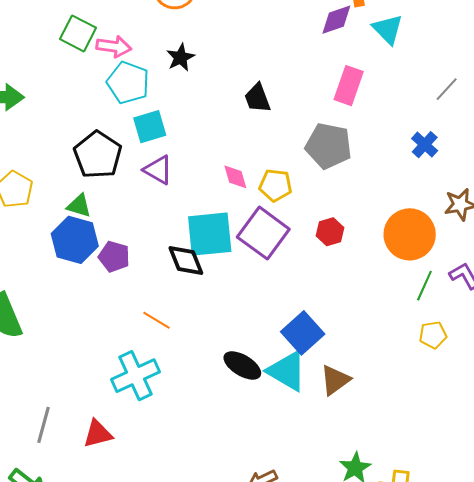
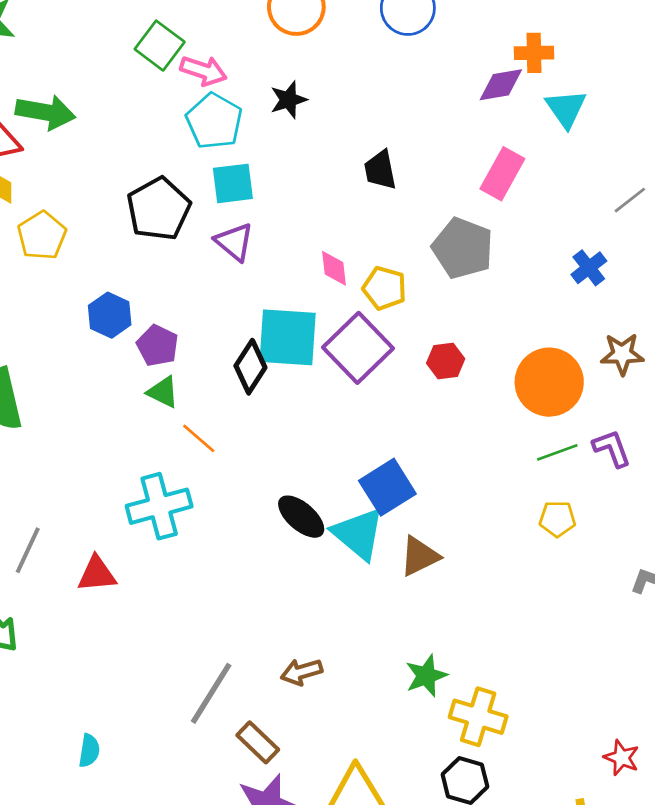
green triangle: (79, 206) -> (163, 392), moved
blue hexagon: (75, 240) -> (110, 315), size x0.7
black diamond: (186, 260) -> (250, 367), turned 45
green line: (424, 286) -> (557, 452), turned 36

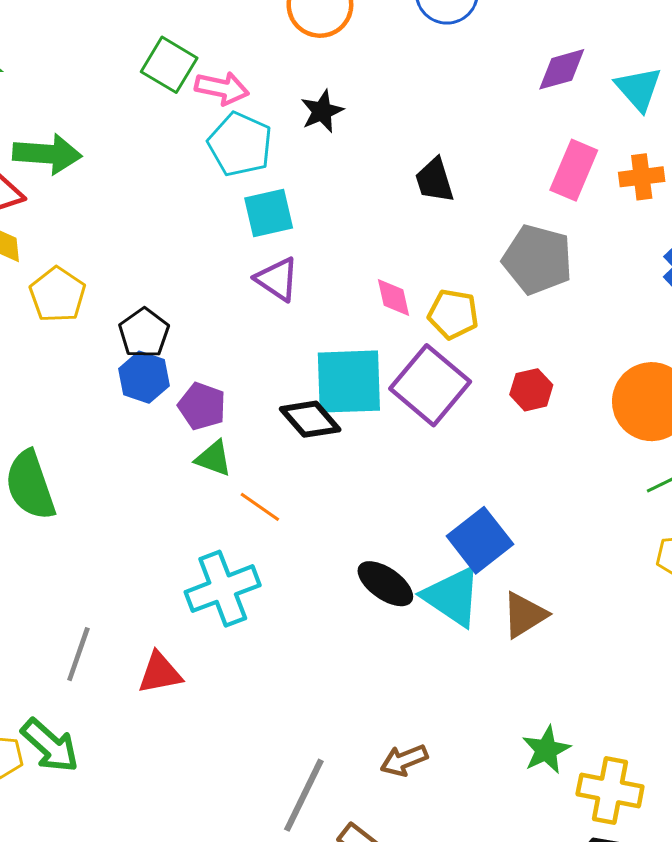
orange cross: (534, 53) -> (642, 177), moved
black pentagon: (159, 209) -> (144, 333), moved, size x0.7
black diamond: (250, 367) -> (310, 419), turned -68

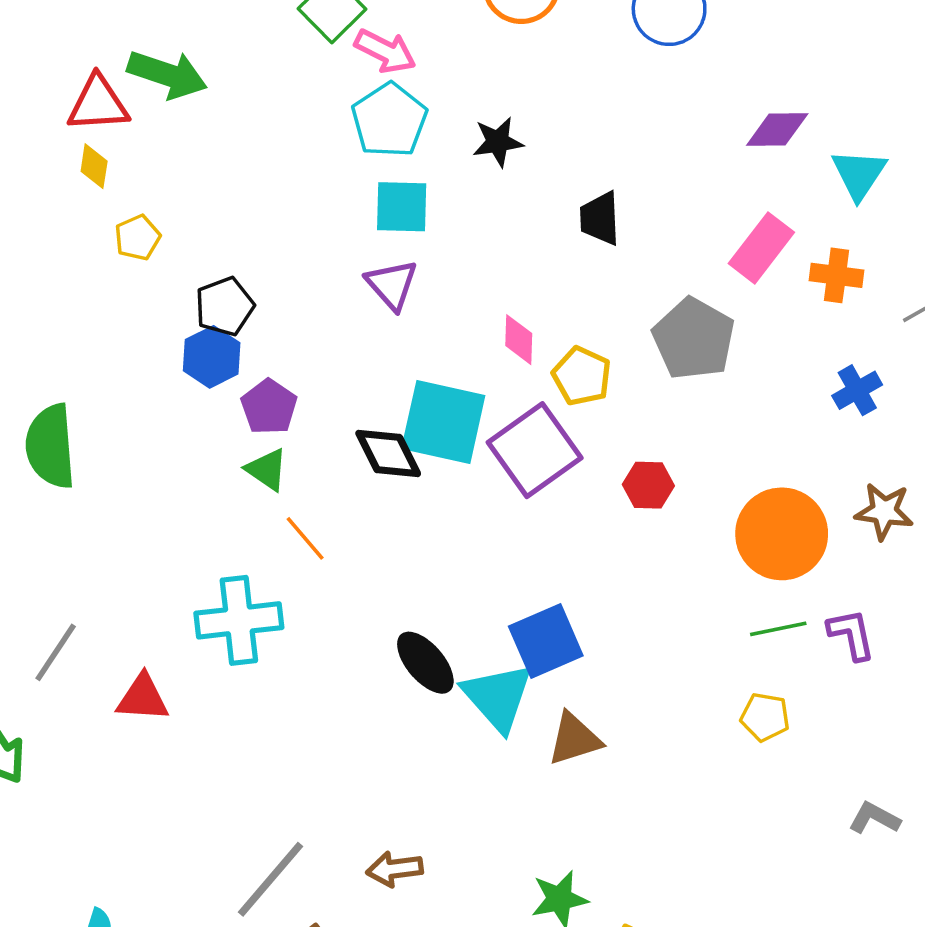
black star: (322, 111) -> (498, 142), moved
yellow pentagon: (57, 295) -> (138, 238), size x0.7

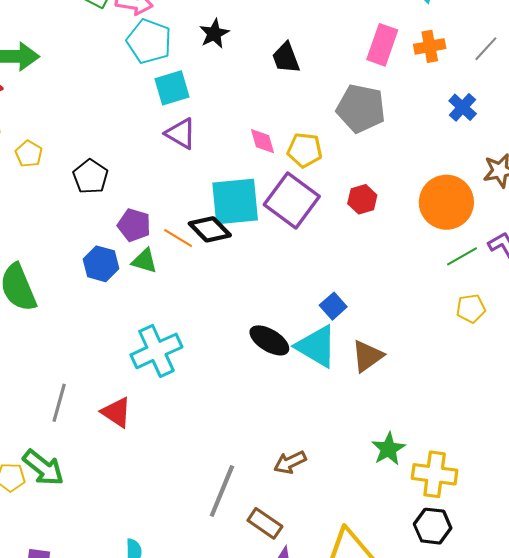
blue hexagon: (212, 357) -> (101, 264), moved
orange line: (305, 538) -> (178, 238), moved
blue square: (546, 641) -> (333, 306), size x0.6
red triangle: (143, 698) -> (116, 412), turned 48

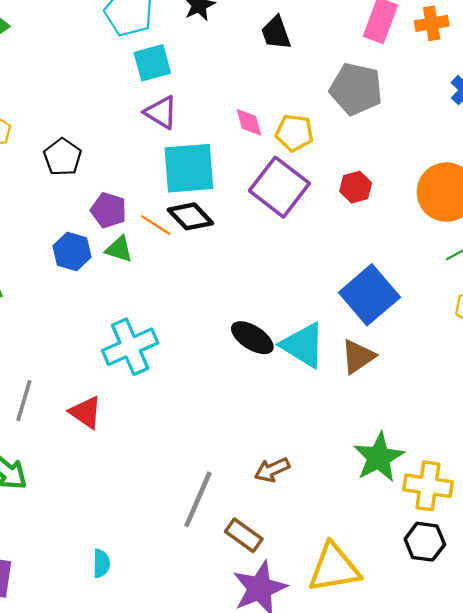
cyan square: (235, 202) -> (189, 168), moved
blue square: (333, 306) -> (369, 295), moved, size x2.0
green star: (388, 449) -> (379, 457), size x1.4

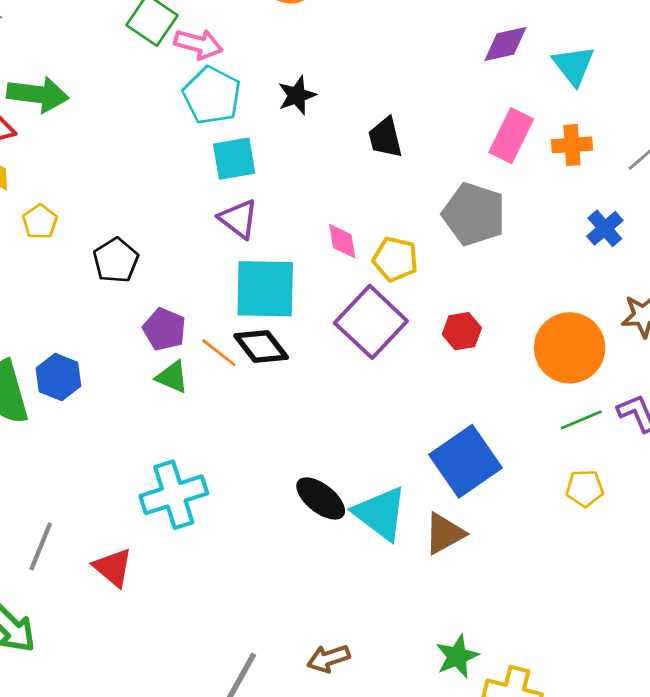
blue hexagon: (72, 251) -> (58, 377), moved
green star: (379, 457) -> (457, 656), size x0.7

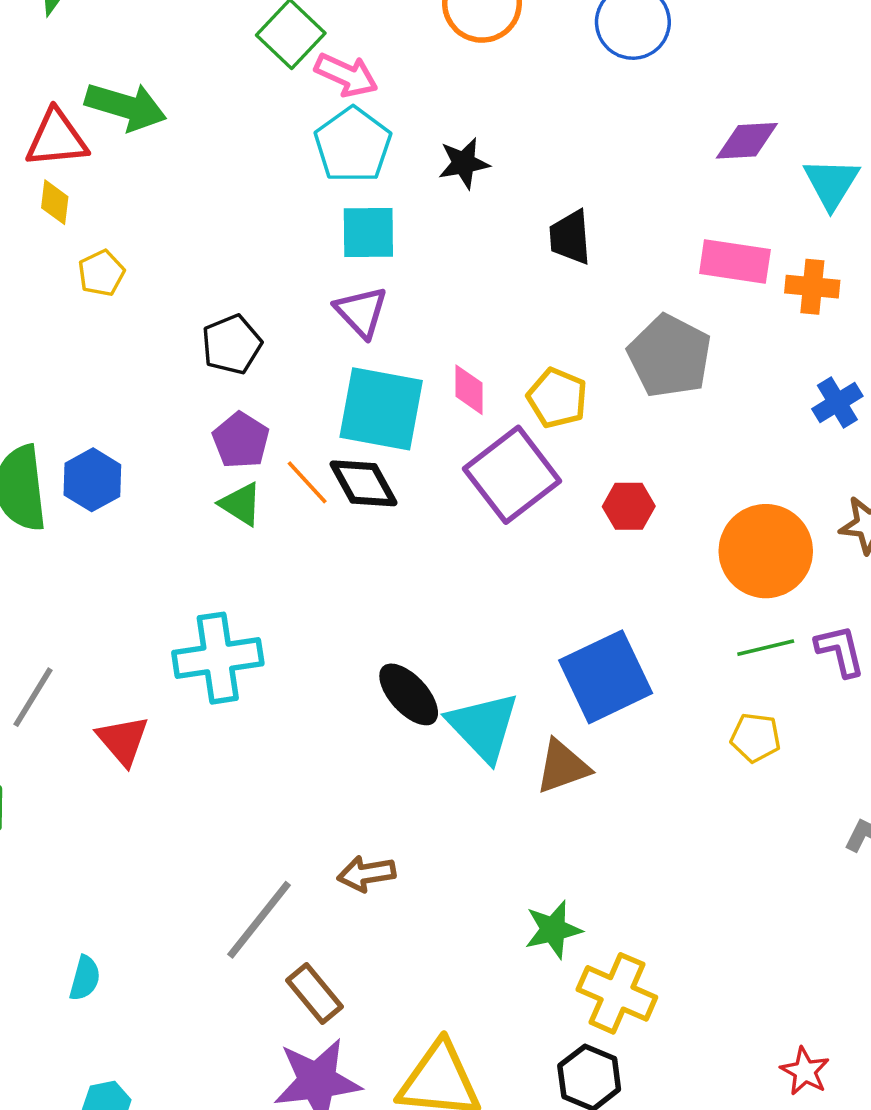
pink rectangle: (511, 136) -> (735, 261), turned 63
pink diamond: (342, 241) -> (469, 390), moved
black pentagon: (116, 260) -> (232, 344), moved
brown arrow: (328, 658) -> (366, 874), moved

